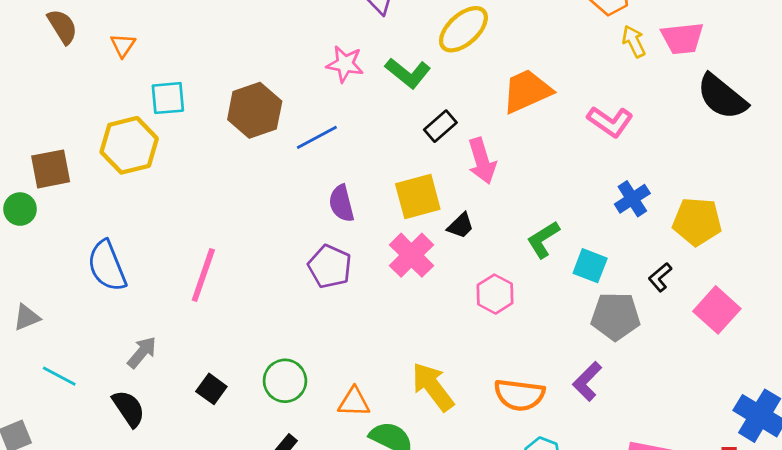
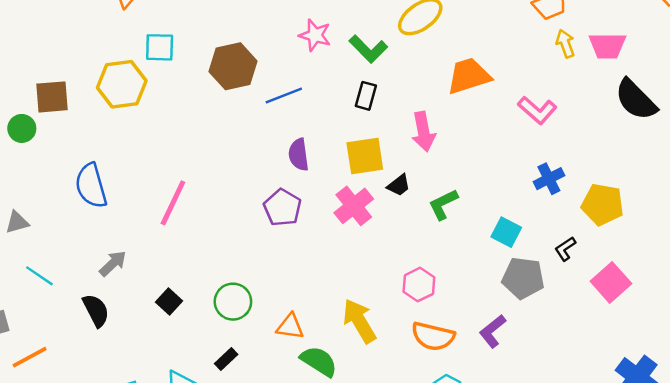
black rectangle: (440, 126) -> (366, 96), moved, turned -40
green L-shape: (543, 239) -> (443, 204), moved
pink hexagon: (495, 294) -> (419, 285), moved

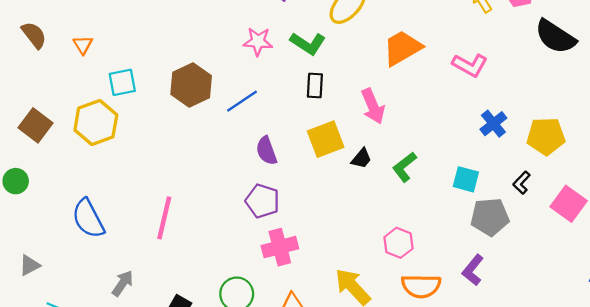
brown square: (52, 97) -> (36, 125), moved, turned -36
pink cross: (354, 206) -> (280, 247), moved, turned 36

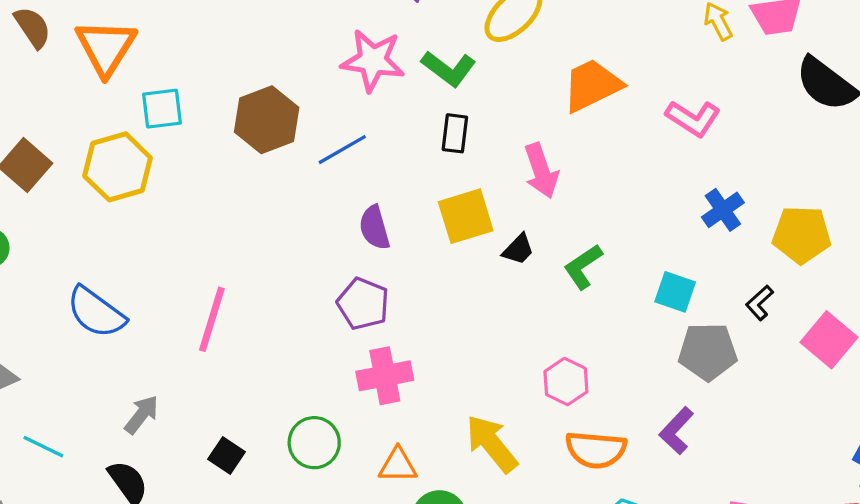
pink star: (258, 41) -> (373, 60), size x1.4
orange triangle: (83, 45) -> (106, 47), size x2.0
blue semicircle: (88, 219) -> (96, 312), turned -30

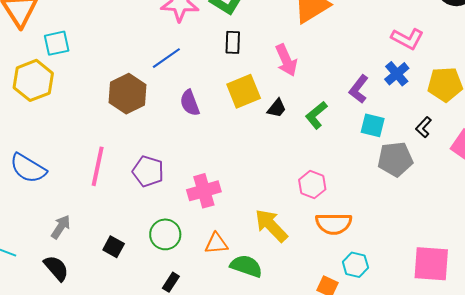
pink L-shape: (693, 118) -> (407, 39), moved
brown hexagon: (267, 120) -> (128, 94), moved
purple pentagon: (363, 304) -> (148, 171), moved
purple L-shape: (676, 431) -> (359, 89), moved

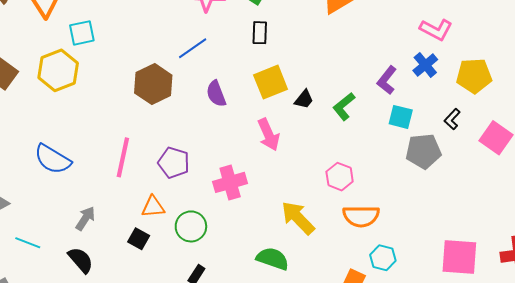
pink arrow: (286, 60) -> (269, 135), moved
orange triangle: (216, 243) -> (153, 207), moved

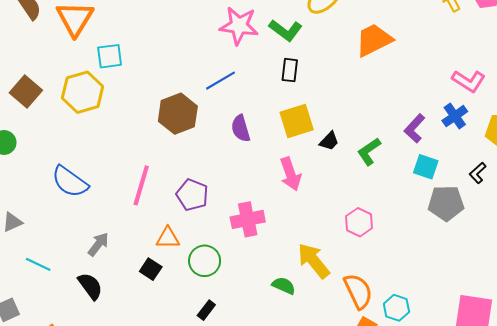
orange semicircle: (361, 216) -> (358, 291), moved, turned -120
green semicircle: (273, 259) -> (284, 286), moved, size x0.7

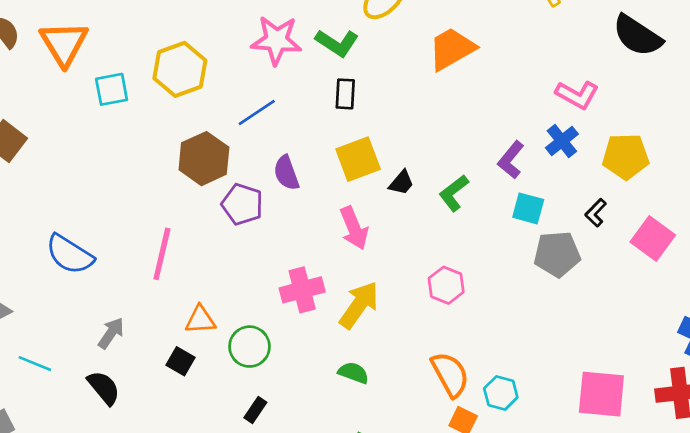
yellow hexagon: (83, 92) -> (180, 69), moved
purple pentagon: (192, 195) -> (242, 204), moved
yellow arrow: (314, 261) -> (359, 305), moved, turned 78

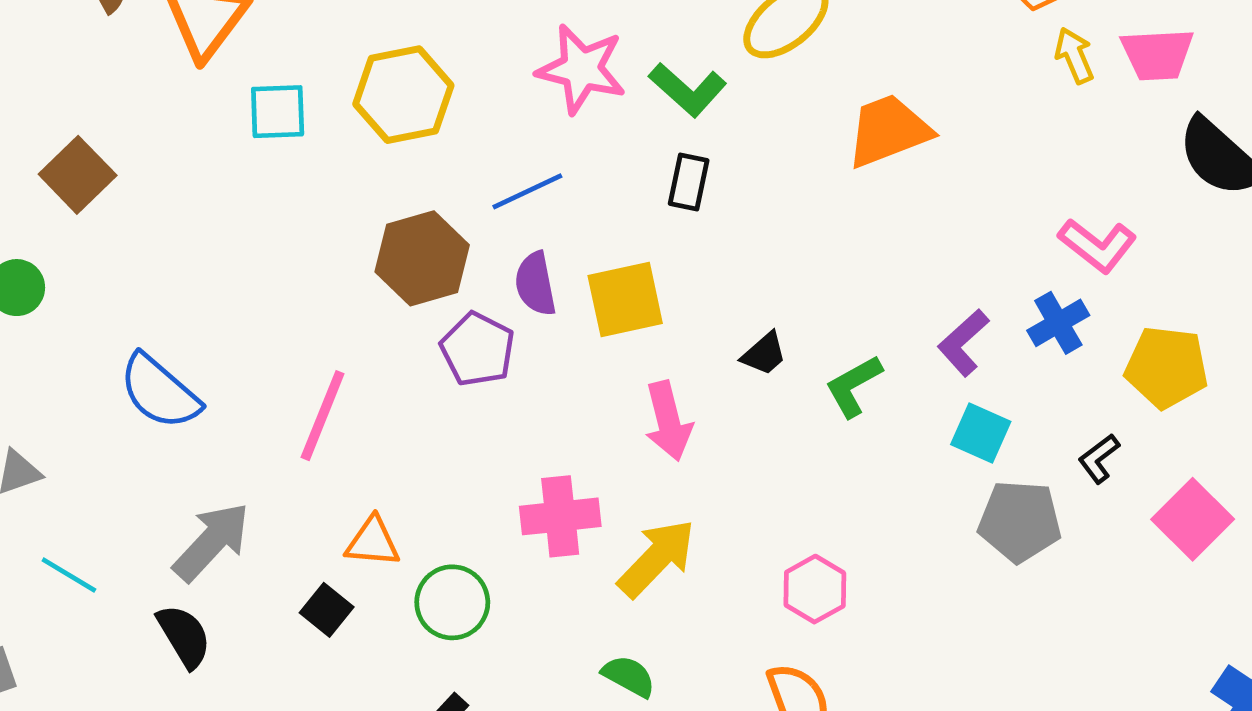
yellow square: (358, 159) -> (625, 299), moved
purple semicircle: (286, 173) -> (535, 284), moved
pink hexagon: (446, 285) -> (815, 589), moved
gray arrow: (111, 333) -> (212, 542), size x1.5

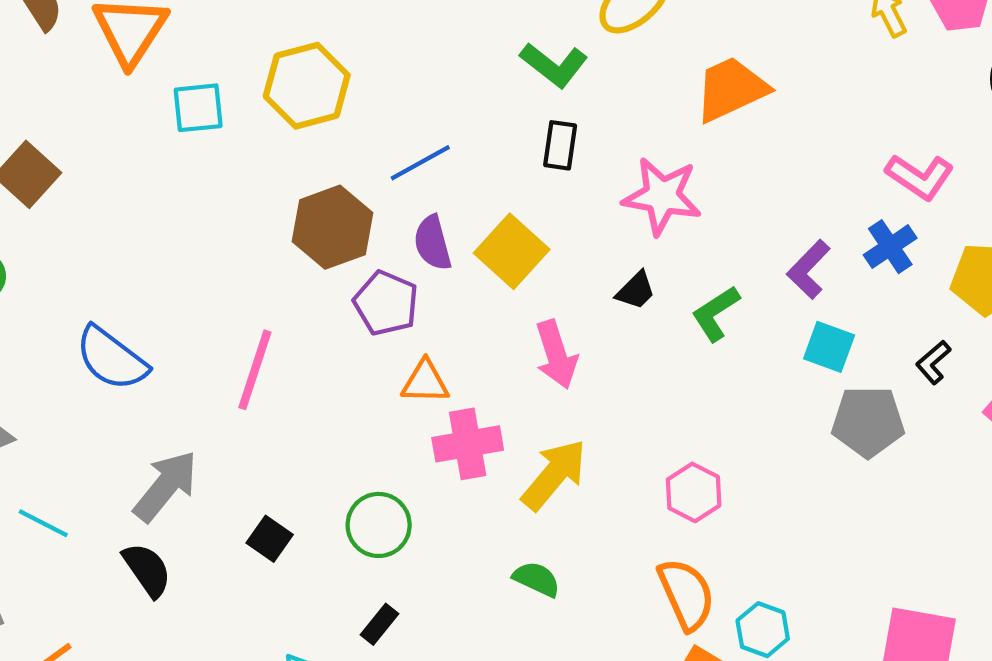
pink star: (581, 69) -> (662, 196), moved
yellow square: (625, 299) -> (512, 251), turned -32
orange triangle: (373, 542) -> (425, 382), moved

